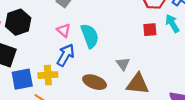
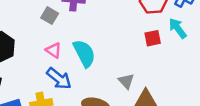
blue arrow: (66, 55) -> (59, 79), turned 105

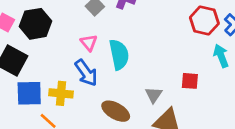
red square: (153, 38) -> (190, 81), moved

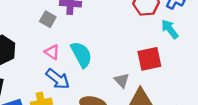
red square: (190, 81) -> (149, 59), size x1.5

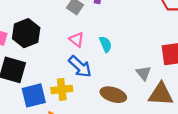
cyan semicircle: (81, 55) -> (105, 44), size x0.6

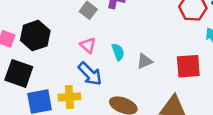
gray triangle: (144, 73) -> (145, 61), moved, turned 42

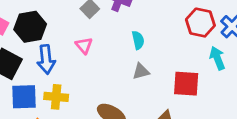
cyan semicircle: (118, 52) -> (138, 40), moved
blue arrow: (90, 74) -> (46, 59), moved, turned 30

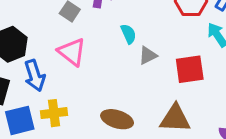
pink triangle: (84, 45) -> (72, 52), size x1.5
gray triangle: (141, 71) -> (148, 55), moved

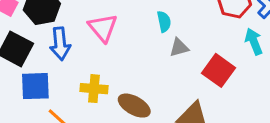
red square: (190, 69) -> (219, 70), turned 32
yellow cross: (54, 113) -> (94, 89), moved

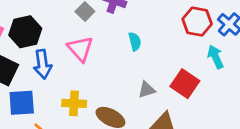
gray triangle: (179, 48) -> (147, 90), moved

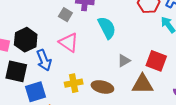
cyan semicircle: (135, 42) -> (107, 28), size x1.6
red square: (185, 84) -> (156, 61), moved

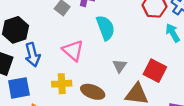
pink triangle: (69, 42) -> (73, 50), moved
gray triangle: (124, 61) -> (120, 66), turned -32

